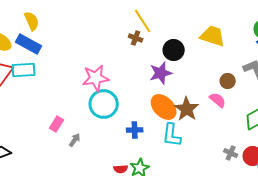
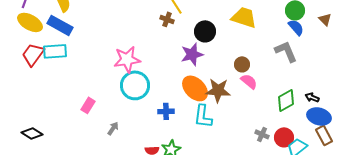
brown circle: (228, 81) -> (242, 64), moved
brown star: (187, 109) -> (218, 90), turned -30
gray arrow: (75, 140) -> (113, 128), moved

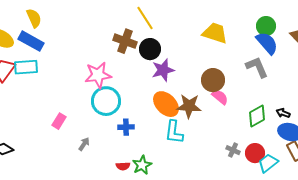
brown cross: (167, 19) -> (125, 41), moved, size x1.6
blue semicircle: (296, 27) -> (267, 43), size x1.4
black circle: (205, 31) -> (150, 49), moved
brown circle: (242, 64) -> (213, 80), size x1.5
blue cross: (166, 111) -> (126, 127), moved

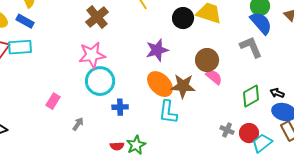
blue rectangle: (31, 41) -> (25, 21), size x0.7
brown cross: (125, 41) -> (97, 17), moved, turned 30
black circle: (150, 49) -> (183, 18), moved

